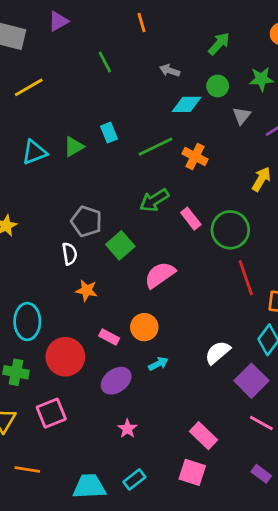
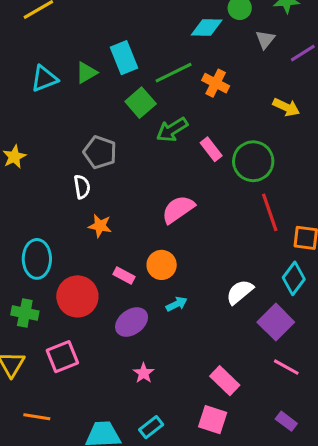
cyan rectangle: (109, 133) -> (124, 58), size x1.5
yellow arrow: (261, 179) -> (286, 107), turned 85
green square: (120, 245) -> (141, 103), moved

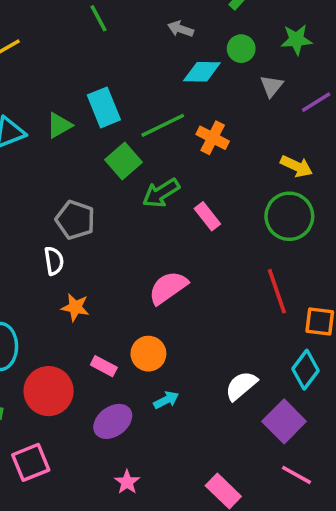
green circle: (253, 161) -> (289, 216), moved

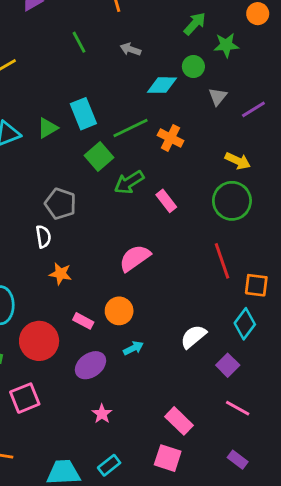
gray arrow: (181, 29) -> (130, 49), moved
green star: (296, 40) -> (226, 45), moved
purple square: (284, 421) -> (228, 365), size x0.7

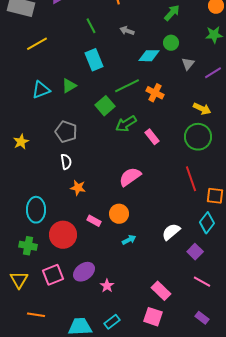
green star: (226, 45) -> (214, 35), moved
cyan rectangle: (83, 114) -> (94, 60), moved
gray pentagon: (60, 204) -> (66, 132), moved
purple ellipse: (90, 365) -> (84, 272), moved

